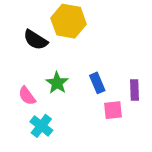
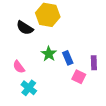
green star: (57, 83) -> (49, 54), moved
pink square: (113, 110) -> (79, 77), turned 32

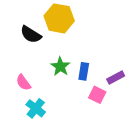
blue rectangle: (68, 58) -> (84, 71), turned 32
purple rectangle: (94, 63) -> (116, 78), turned 64

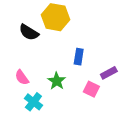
green star: (60, 66) -> (57, 81), moved
blue rectangle: (84, 71) -> (79, 57), moved

